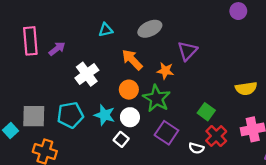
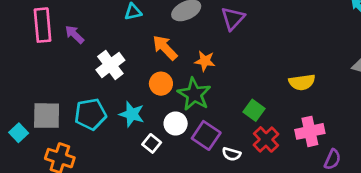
purple arrow: (57, 49) -> (74, 34), turned -98
purple triangle: (187, 51) -> (233, 18), moved
white circle: (130, 117) -> (176, 124), moved
white semicircle: (196, 148) -> (231, 154), moved

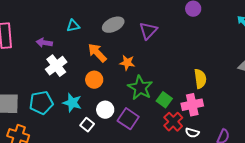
purple arrow: (74, 34) -> (44, 43), moved, turned -35
yellow semicircle: (302, 82) -> (200, 79), turned -90
green star: (194, 94) -> (140, 88), moved
pink cross: (310, 131) -> (192, 105), moved
white semicircle: (231, 154) -> (192, 133), moved

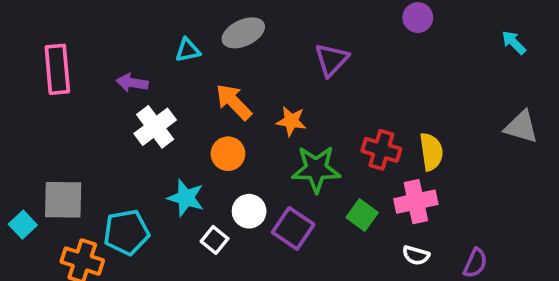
gray ellipse: (113, 25) -> (243, 33), moved
green star: (140, 88) -> (316, 169), turned -30
green square: (164, 100) -> (362, 215), moved
cyan pentagon: (41, 103) -> (126, 232), moved
red cross: (173, 122) -> (381, 150), moved, turned -30

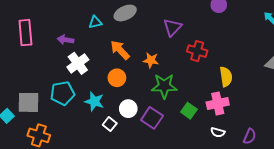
red cross: (381, 150) -> (197, 51), moved
cyan pentagon: (126, 232) -> (62, 93), moved

